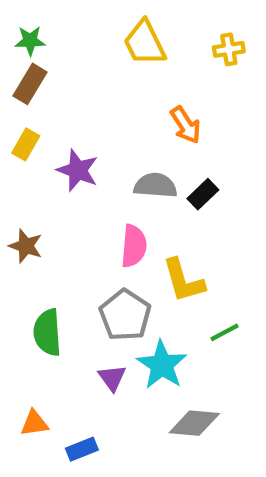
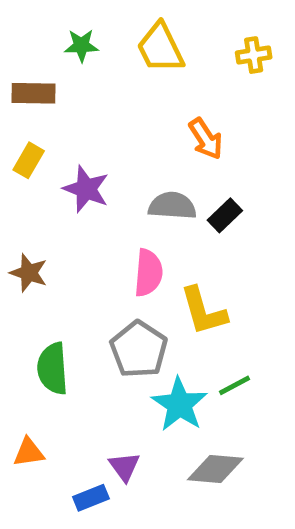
green star: (30, 41) -> (81, 45), moved
brown rectangle: (30, 84) -> (33, 93), turned 60
green line: (225, 332) -> (235, 385), moved
purple triangle: (112, 378) -> (124, 467), moved
orange triangle: (34, 423) -> (29, 452), moved

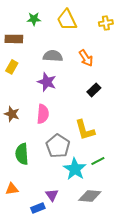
purple star: (86, 189) -> (47, 82), moved
gray semicircle: (172, 206) -> (53, 56), moved
pink semicircle: (148, 273) -> (43, 114), moved

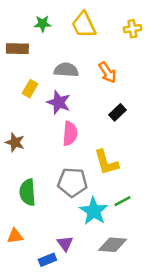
yellow rectangle: (12, 67) -> (30, 89), moved
pink semicircle: (43, 114) -> (70, 134), moved
gray pentagon: (58, 146) -> (72, 182), turned -30

